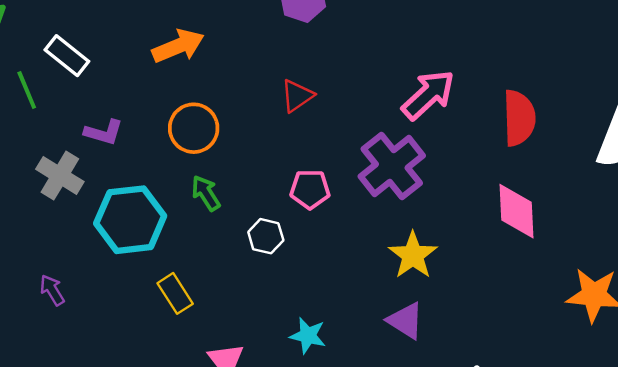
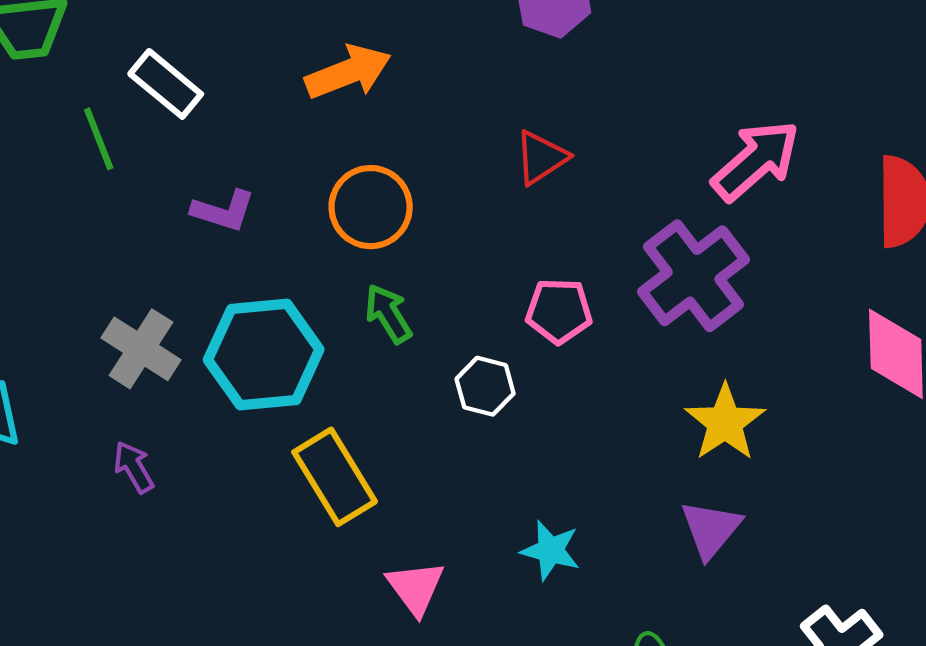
gray cross: (60, 175) -> (141, 349), moved
yellow rectangle: (175, 293) -> (335, 477), size x1.4
purple triangle: (406, 321) -> (711, 529), turned 36

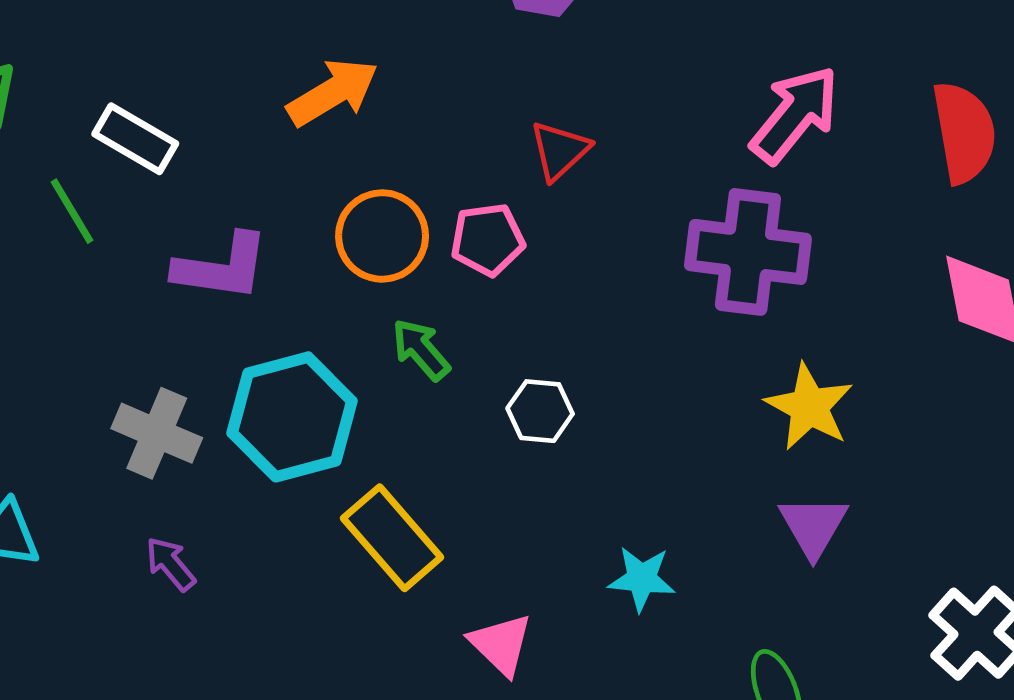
purple L-shape: (223, 211) -> (221, 267), size x1.4
purple cross: (693, 276) -> (748, 252), turned -36
pink pentagon: (559, 311) -> (488, 240), moved

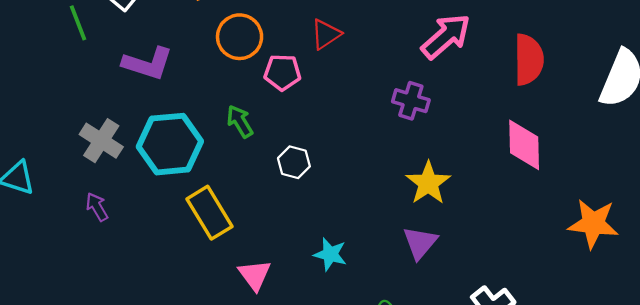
orange circle: (382, 236) -> (240, 37), moved
purple cross: (748, 252) -> (411, 101), size x0.6

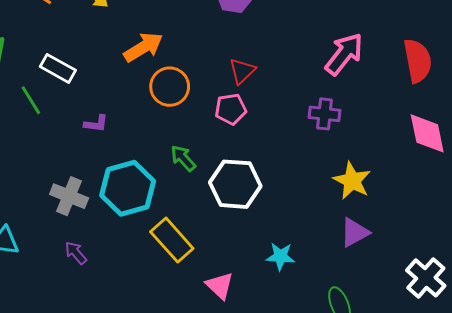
purple L-shape: (148, 63) -> (96, 124), size x0.6
pink pentagon: (282, 72) -> (231, 109), moved
white hexagon: (294, 162) -> (235, 184), size x1.8
purple triangle: (420, 243) -> (355, 233), turned 32

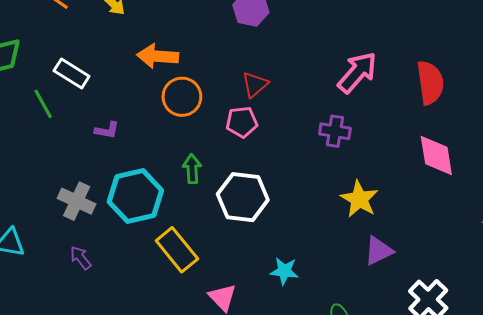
orange arrow: (143, 47) -> (158, 56), turned -147
green arrow: (183, 158) -> (192, 169), turned 36
purple triangle: (355, 233) -> (379, 251), moved

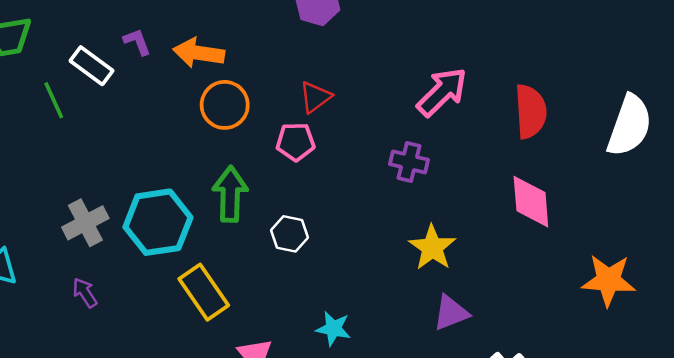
purple L-shape: (107, 130) -> (137, 42), moved, turned -125
green arrow: (192, 169) -> (230, 194), size x1.5
white hexagon: (243, 197) -> (290, 234), size x0.6
gray cross: (77, 201) -> (85, 223), turned 33

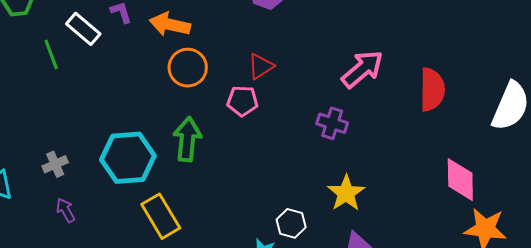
pink diamond: (531, 202) -> (460, 180), moved
gray cross: (85, 223) -> (55, 164), moved, size x0.7
white hexagon: (290, 234) -> (291, 223), moved

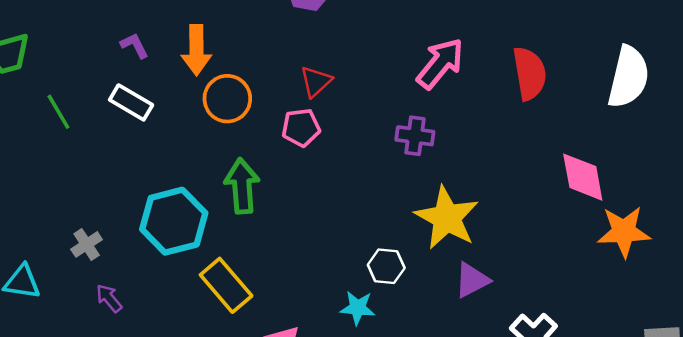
orange arrow: (170, 25) -> (196, 50), turned -93
white rectangle: (83, 29) -> (131, 102), moved
yellow star: (346, 193) -> (447, 218), size x1.4

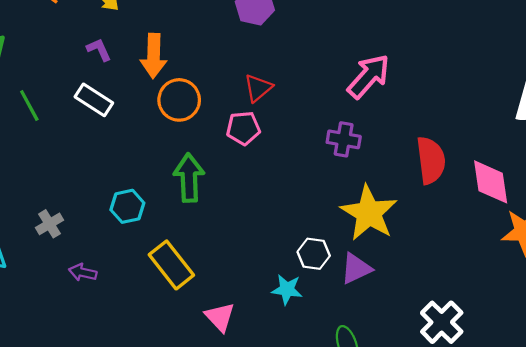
red semicircle: (529, 73) -> (431, 160), moved
cyan hexagon: (174, 221) -> (127, 206), size x0.6
purple triangle: (472, 280) -> (356, 269), moved
purple arrow: (109, 298) -> (83, 272), moved, turned -40

